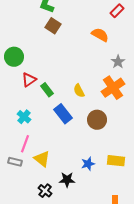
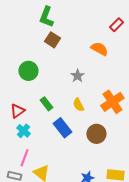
green circle: (14, 57) -> (28, 71), moved
gray star: (118, 62) -> (77, 76), moved
red triangle: (29, 80) -> (17, 111), moved

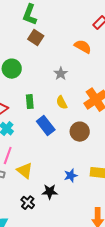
green rectangle: (46, 104) -> (30, 102), turned 32

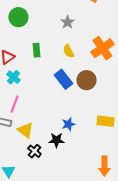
blue rectangle: (46, 126) -> (63, 79), moved
yellow triangle: (25, 171) -> (25, 130), moved
blue star: (71, 176) -> (68, 124), moved

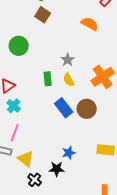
gray star: (67, 22) -> (68, 60), moved
green rectangle: (36, 50) -> (48, 79), moved

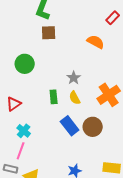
brown square: (43, 15) -> (49, 33), turned -35
cyan cross: (14, 106) -> (24, 131), moved

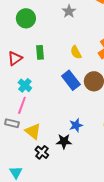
gray star: (74, 78) -> (69, 11), moved
green rectangle: (54, 97) -> (40, 52), moved

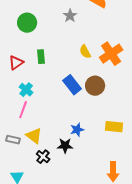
yellow semicircle: (76, 52) -> (85, 52), moved
gray rectangle: (12, 123) -> (13, 140), moved

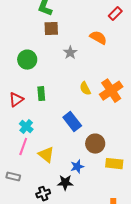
brown circle: (95, 86) -> (95, 144), moved
yellow triangle: (34, 136) -> (46, 155), moved
black cross: (43, 157) -> (43, 194), turned 32

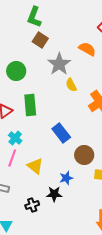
brown square: (51, 29) -> (40, 40), turned 35
gray star: (70, 53) -> (59, 64), size x1.6
yellow semicircle: (85, 89) -> (71, 85), moved
green rectangle: (41, 94) -> (30, 105), size x1.5

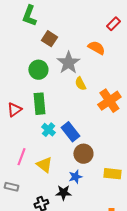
green L-shape: (34, 17) -> (29, 16), moved
green circle: (16, 71) -> (38, 70), moved
cyan cross: (15, 138) -> (48, 130), moved
brown circle: (84, 155) -> (83, 154), moved

